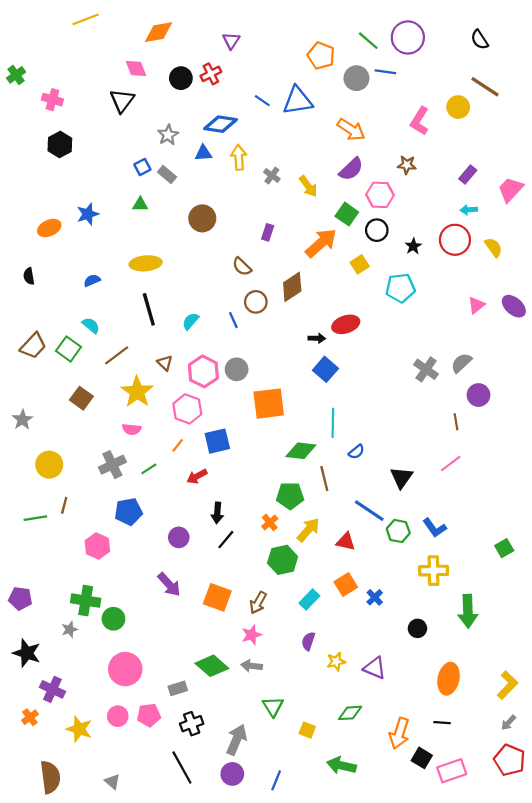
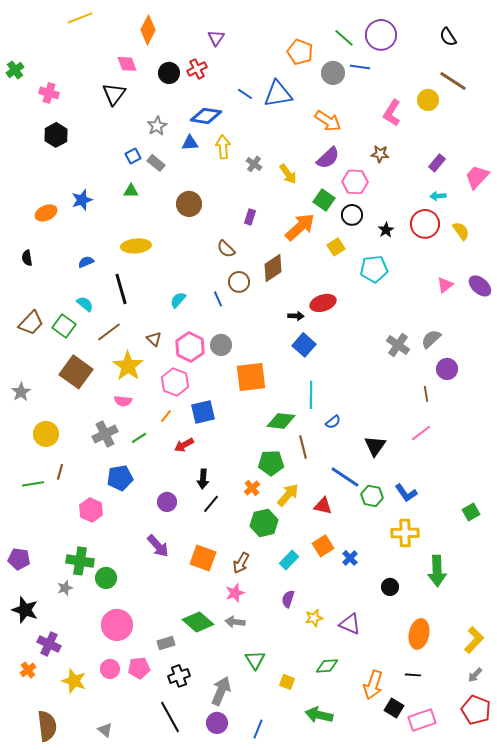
orange diamond: (158, 32) -> (148, 30), turned -52
black line: (149, 309) -> (121, 289), moved
brown square: (81, 398) -> (76, 372), size x1.5

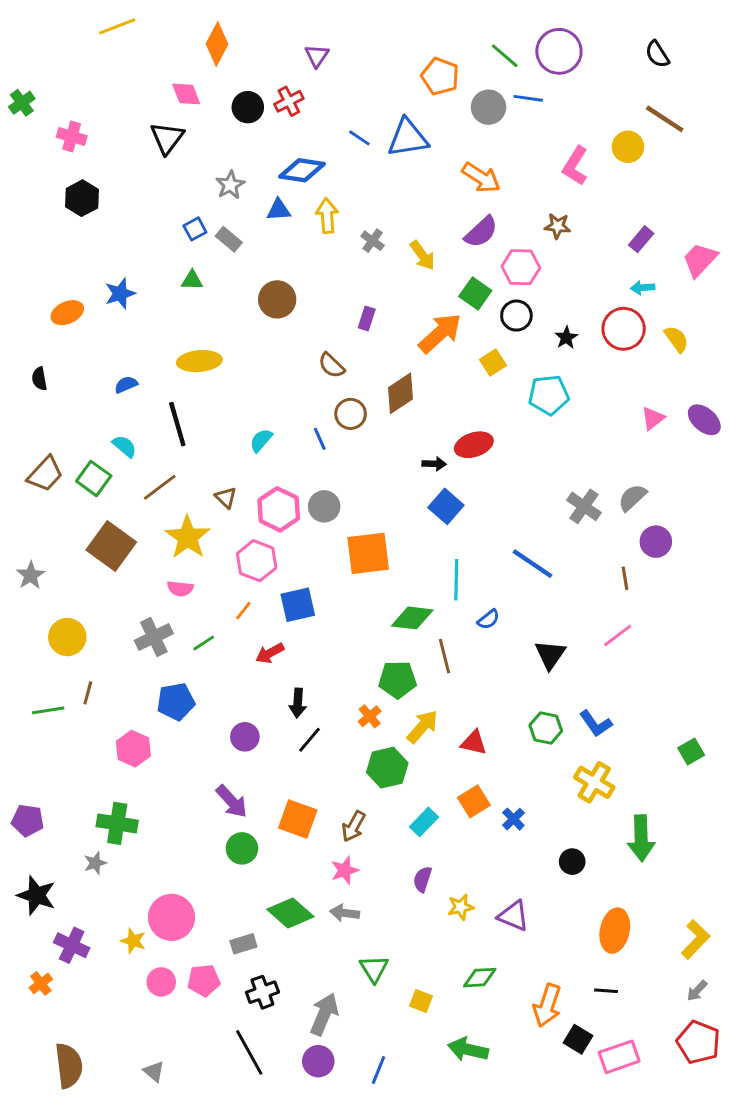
blue line: (345, 477) -> (533, 564), moved
yellow cross: (405, 533) -> (594, 782), turned 32
green circle: (106, 578) -> (242, 848), moved
yellow star: (74, 681) -> (133, 941), moved, size x0.7

